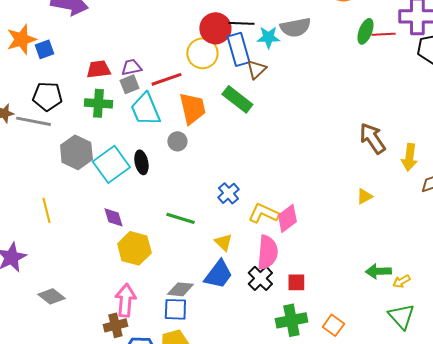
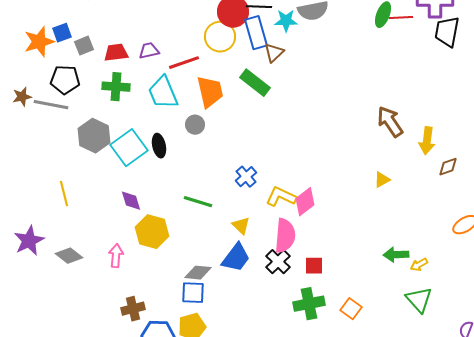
orange star: (21, 39) -> (39, 42), moved
gray square: (129, 84) -> (84, 46), moved
gray diamond: (51, 296) -> (69, 256), moved
pink arrow: (125, 300) -> (116, 256), moved, size x0.7

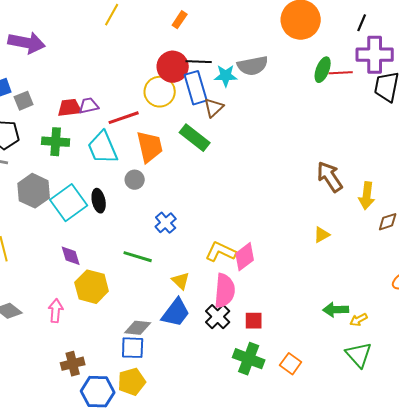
red trapezoid: (116, 53) -> (70, 108), moved
blue cross: (246, 177) -> (166, 223), moved
green cross: (309, 304) -> (249, 359), turned 32

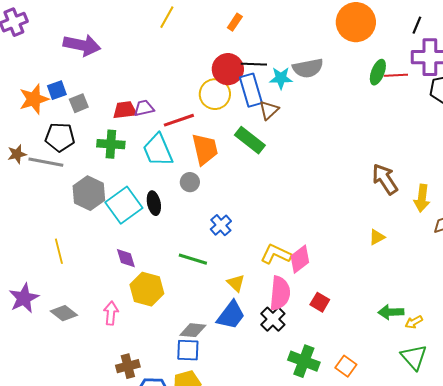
red square: (254, 321) -> (320, 302), moved, turned 30

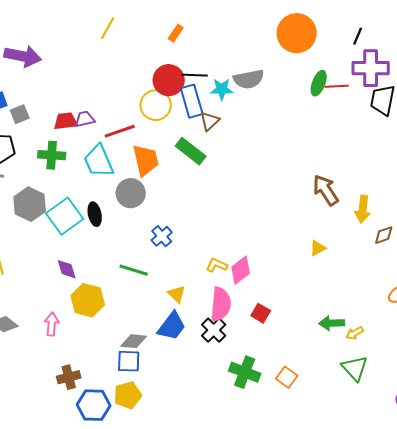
gray circle: (190, 182) -> (131, 193), size x1.5
yellow L-shape: (276, 254) -> (217, 265), size x0.7

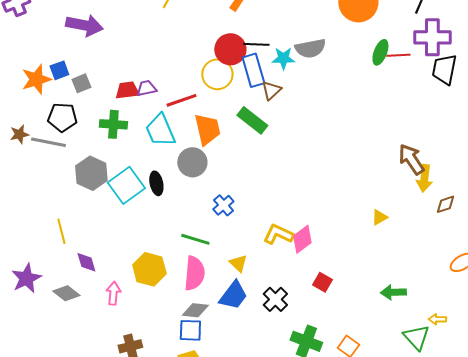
brown arrow: (326, 190) -> (411, 159), moved
yellow L-shape: (217, 265) -> (278, 234), size x1.4
purple diamond: (67, 269) -> (86, 262), moved
pink semicircle: (221, 304) -> (194, 273), moved
yellow arrow: (355, 333) -> (437, 319), moved, turned 30

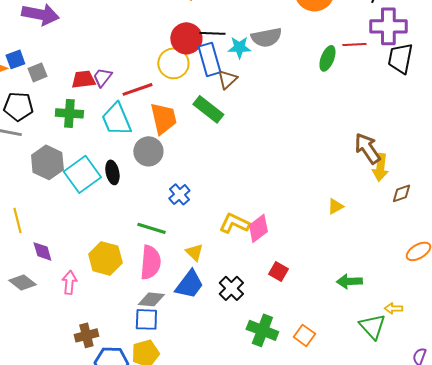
green ellipse: (380, 52) -> (327, 58), moved
purple trapezoid: (146, 88) -> (102, 77), turned -40

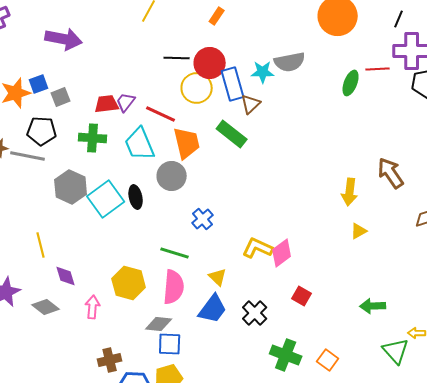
black line: (212, 33) -> (177, 58), moved
red line: (137, 89) -> (161, 114), turned 44
yellow arrow: (380, 167) -> (350, 192), moved
gray diamond: (151, 299) -> (159, 324), moved

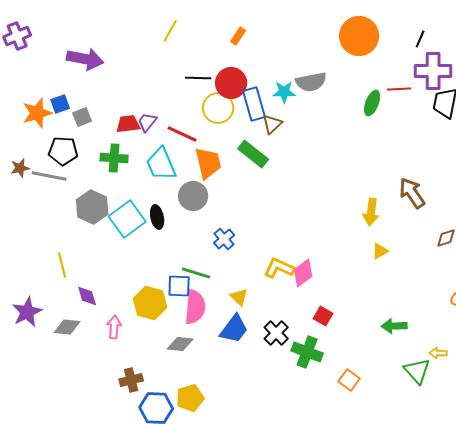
gray diamond: (46, 307) -> (67, 327), turned -32
blue square: (170, 344) -> (179, 286), moved
green cross: (286, 355) -> (307, 352), moved

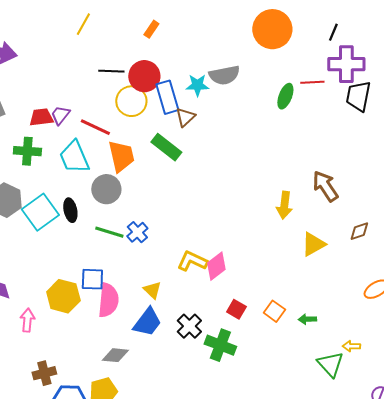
yellow triangle: (380, 251) -> (313, 244), moved, size x1.5
green line: (196, 273) -> (109, 232), moved
green arrow: (394, 326) -> (307, 319), size x0.7
gray diamond: (180, 344) -> (115, 355), moved
orange square: (349, 380) -> (274, 311), moved

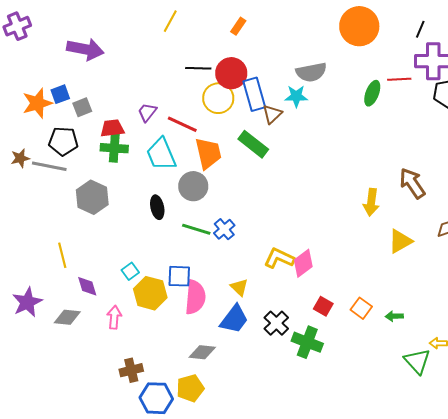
cyan star: (197, 85) -> (296, 96), moved
red trapezoid: (41, 117) -> (112, 128), moved
cyan square: (40, 212) -> (130, 271), moved, size x0.5

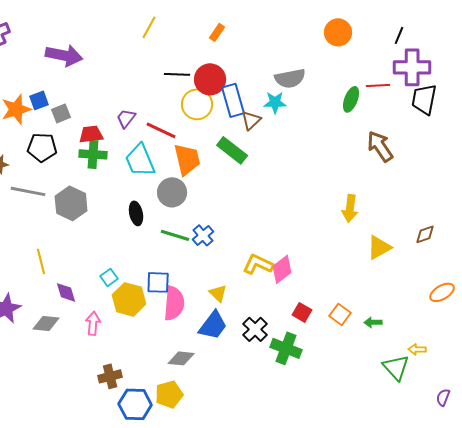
orange circle: (359, 26) -> (338, 32), size x0.7
gray line: (49, 166) -> (28, 191), moved
brown arrow: (412, 183) -> (380, 146), moved

